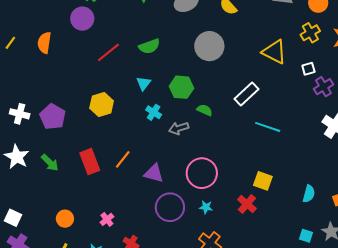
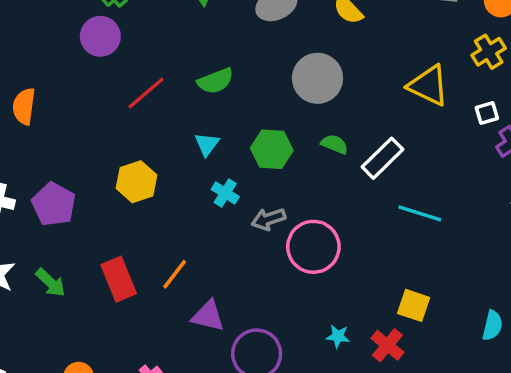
orange semicircle: (44, 43) -> (24, 106), moved
green semicircle: (205, 110) -> (335, 144), moved
purple triangle: (154, 173) -> (208, 316), moved
pink circle: (202, 173) -> (313, 247), moved
cyan star: (206, 207) -> (338, 336), moved

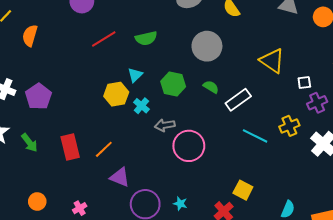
yellow cross: (489, 52) -> (289, 126), moved
yellow hexagon: (136, 182) -> (116, 94), moved
cyan star: (338, 336) -> (180, 204), moved

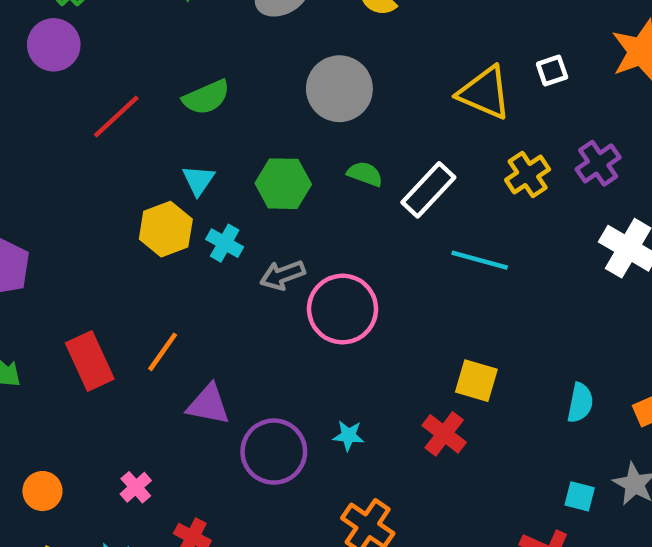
white square: (304, 83) -> (552, 71), moved
yellow cross: (289, 126) -> (528, 175), moved

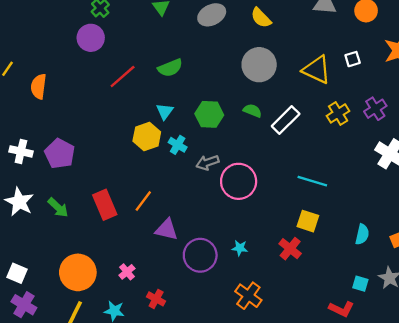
gray circle: (339, 89) -> (259, 65), moved
cyan line: (480, 260) -> (312, 181), moved
orange circle: (42, 491) -> (78, 272), size x1.8

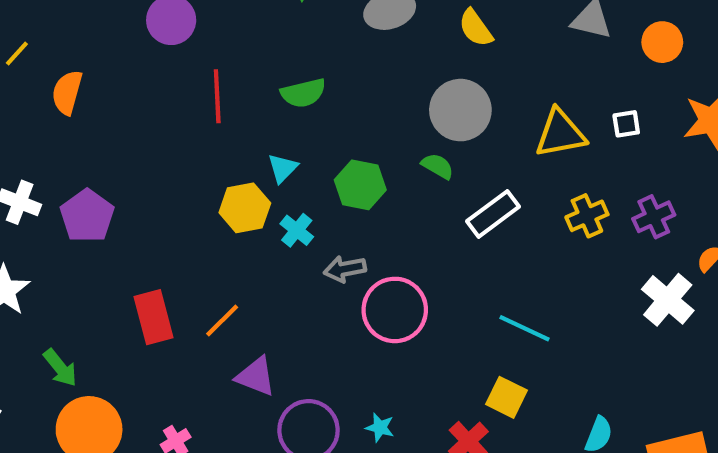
yellow triangle: (317, 70) -> (560, 133), turned -44
red line: (123, 76) -> (217, 96), turned -60
green semicircle: (252, 111) -> (438, 166), moved
green arrow: (58, 208) -> (60, 368), moved

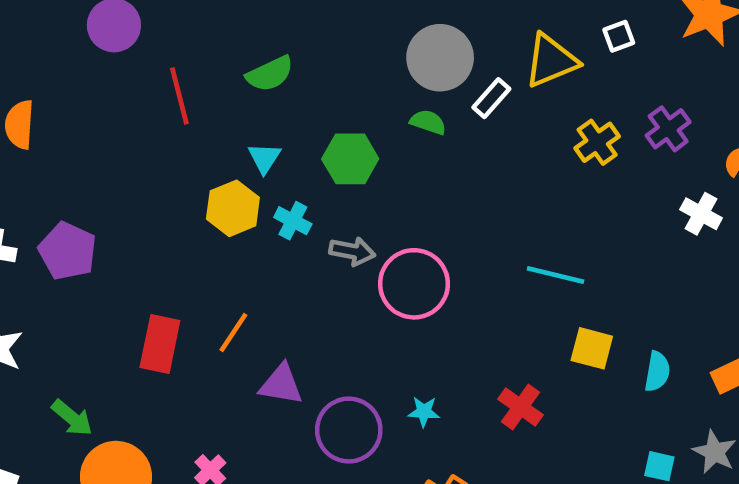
white rectangle: (493, 214) -> (491, 98), moved, size x0.7
gray arrow: (345, 269) -> (352, 251), turned -147
white cross: (668, 300) -> (701, 214), size x0.7
red rectangle: (153, 317) -> (160, 344), turned 38
yellow square: (507, 397) -> (592, 348), moved

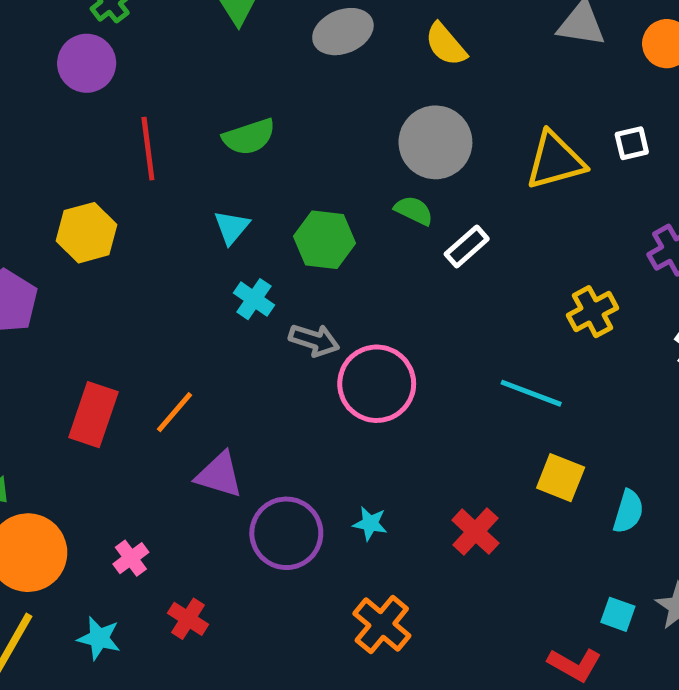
white rectangle: (491, 98) -> (467, 246), moved
yellow cross: (597, 142) -> (592, 312), moved
yellow hexagon: (233, 208) -> (87, 233), moved

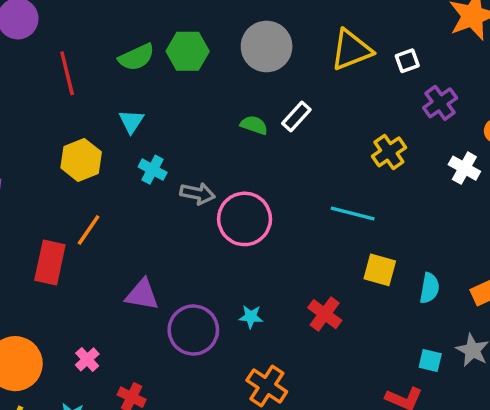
white square: (632, 143) -> (407, 61), moved
green semicircle: (414, 210) -> (254, 125), moved
yellow hexagon: (87, 233) -> (81, 160), moved
green hexagon: (325, 240) -> (188, 51), moved
orange line: (175, 412) -> (89, 230), moved

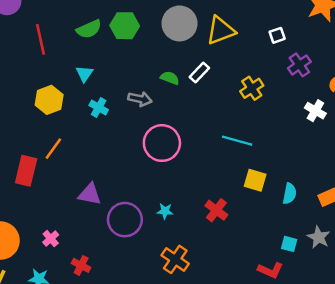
yellow triangle: (351, 50) -> (221, 30), moved
yellow cross: (389, 152) -> (252, 88), moved
gray arrow: (198, 193) -> (140, 99), moved

